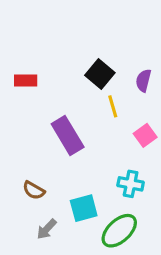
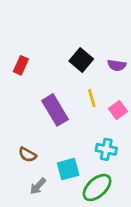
red rectangle: (26, 81) -> (21, 65), turned -66
purple semicircle: (143, 81) -> (117, 65), turned -96
yellow line: (113, 106) -> (92, 98), moved

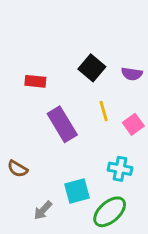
red rectangle: (21, 65) -> (35, 81), moved, turned 72
brown semicircle: (27, 155) -> (18, 169), moved

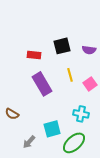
black square: (92, 68) -> (62, 46), turned 36
red rectangle: (35, 81) -> (34, 55), moved

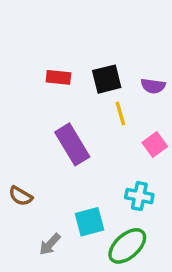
red rectangle: (34, 55) -> (58, 77), moved
yellow line: (70, 75) -> (120, 113), moved

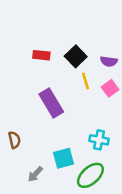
black square: (107, 79) -> (76, 56), turned -30
pink square: (155, 144) -> (110, 88), moved
brown semicircle: (21, 196) -> (14, 140), turned -133

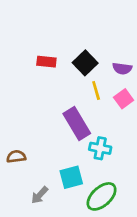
purple rectangle: (51, 103) -> (77, 124), moved
brown semicircle: (14, 140) -> (16, 157), turned -84
cyan cross: (99, 140) -> (100, 148), moved

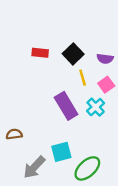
cyan cross: (100, 148) -> (96, 107), moved, turned 36
gray arrow: (40, 195) -> (34, 167), size x1.5

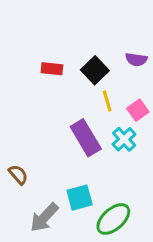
purple semicircle: (105, 59) -> (136, 60), moved
brown semicircle: (14, 134) -> (18, 175), turned 56

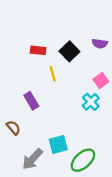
yellow line: (107, 101) -> (53, 74), moved
purple rectangle: (86, 138) -> (31, 101), moved, size x0.7

